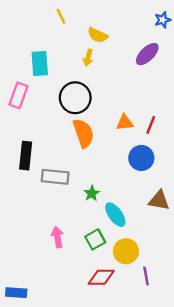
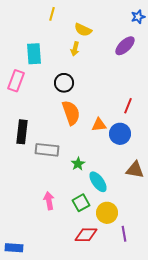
yellow line: (61, 16) -> (52, 14), turned 40
black circle: (75, 98) -> (64, 83), size x0.7
orange triangle: (125, 123) -> (99, 125), moved

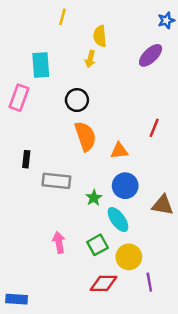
yellow semicircle: (83, 30) -> (100, 36), turned 60
black rectangle: (22, 132) -> (26, 159), size x0.6
blue circle: (120, 134) -> (125, 186), moved

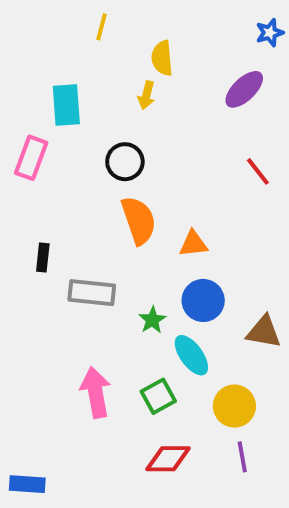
red line: (154, 128) -> (258, 171), moved, turned -60
pink arrow: (59, 242) -> (96, 392), size x1.4
yellow circle: (129, 257) -> (234, 406), moved

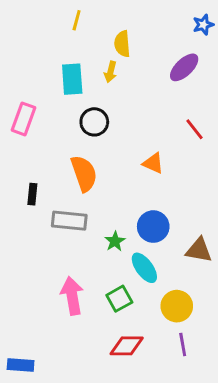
cyan rectangle: (66, 105) -> (72, 79), moved
orange semicircle: (139, 220) -> (84, 173), moved
orange triangle: (193, 244) -> (153, 163), moved, turned 30

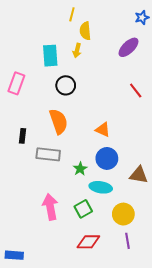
yellow line: (77, 20) -> (72, 14), moved
orange triangle: (153, 163) -> (103, 130), moved
cyan ellipse: (144, 268) -> (101, 187), turned -45

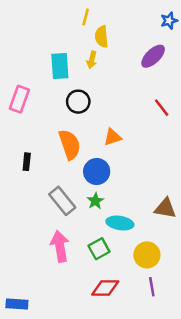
orange triangle: (103, 130) -> (113, 137), moved, turned -42
gray rectangle: (48, 154) -> (62, 201), moved, turned 45
blue circle: (107, 158) -> (97, 171), moved

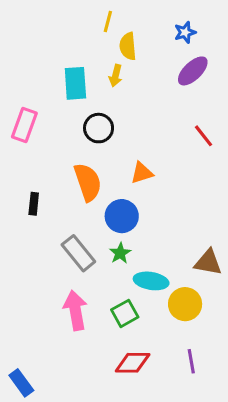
blue star: (169, 21) -> (185, 32), moved
yellow circle: (147, 255) -> (185, 304), moved
blue rectangle: (17, 304) -> (21, 383), turned 50

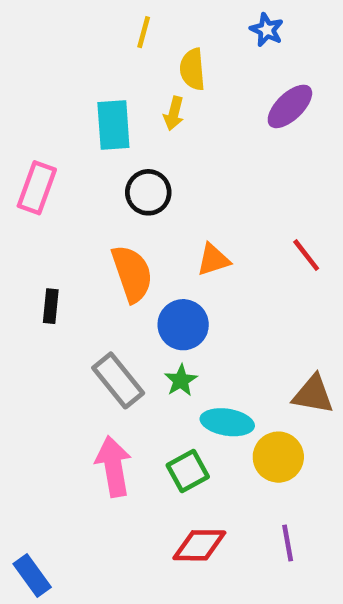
yellow line: (108, 22) -> (144, 32), moved
blue star: (185, 32) -> (267, 30), moved, turned -30
red line: (204, 136) -> (306, 255), moved

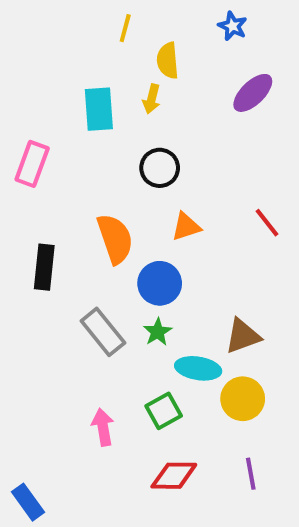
black circle: (148, 192) -> (160, 168), moved
black rectangle: (51, 306) -> (44, 267), size x1.5
brown triangle: (313, 394) -> (243, 336), moved, turned -30
pink arrow: (113, 466) -> (103, 427), moved, size x0.7

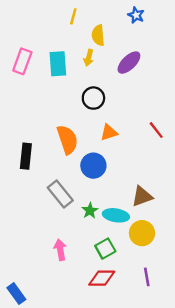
purple ellipse: (253, 93) -> (129, 63), moved
pink rectangle: (32, 164) -> (22, 61), moved
green star: (158, 332) -> (90, 211), moved
green square: (164, 411) -> (105, 249), moved

